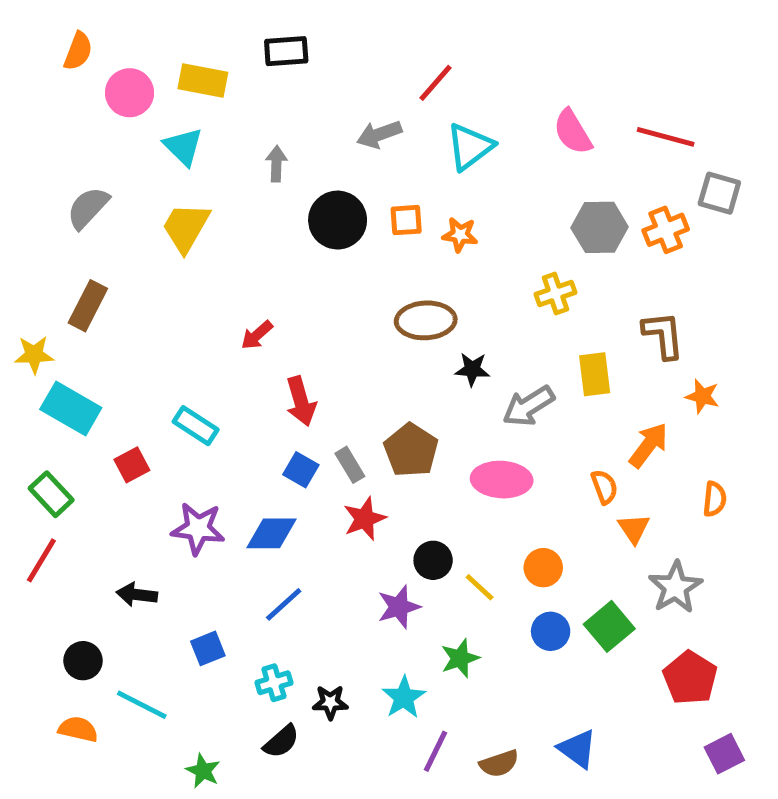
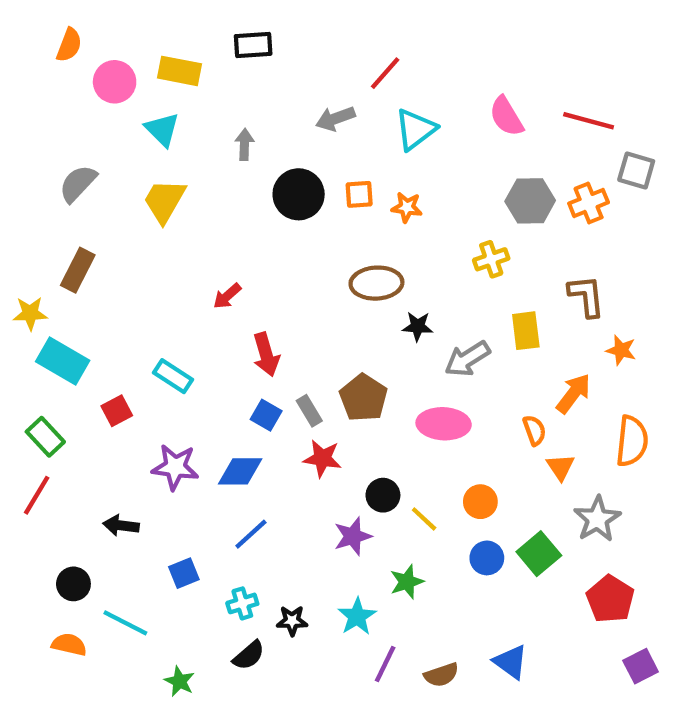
orange semicircle: (715, 499) -> (632, 441), size x1.6
red star: (365, 519) -> (322, 458), turned 30

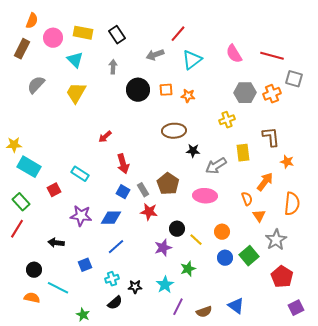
black rectangle: (253, 45) -> (117, 35), moved, turned 60
brown rectangle: (78, 270) -> (22, 49), moved

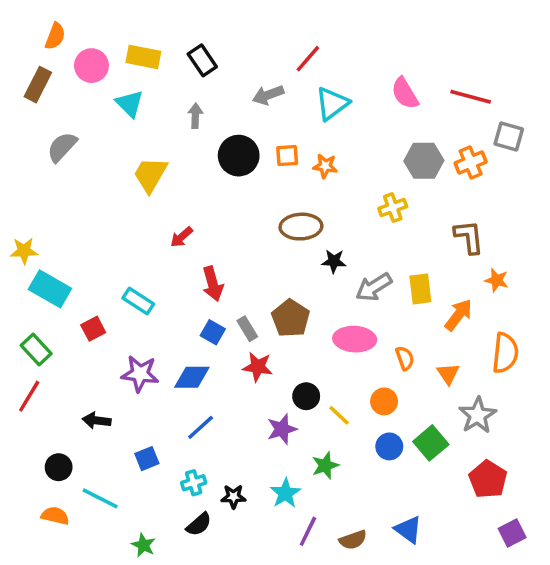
yellow trapezoid: (76, 93) -> (150, 175), moved
yellow rectangle: (243, 153) -> (420, 289), moved
orange semicircle: (247, 199) -> (405, 358), moved

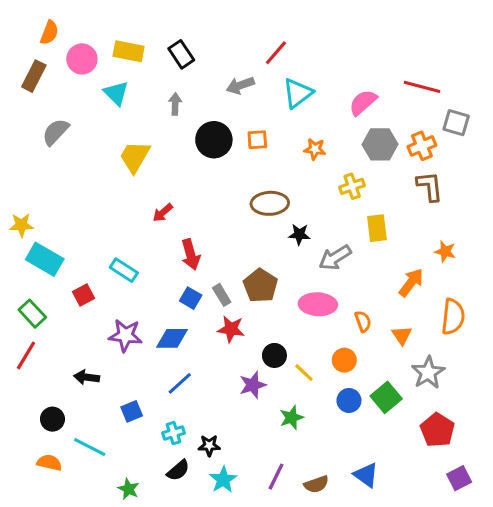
pink semicircle: (405, 93) -> (363, 102), moved, turned 80
orange star: (325, 166) -> (315, 149), moved
brown L-shape: (469, 237) -> (430, 186), moved
yellow rectangle: (420, 289) -> (377, 228), moved
cyan star: (285, 493) -> (223, 480), moved

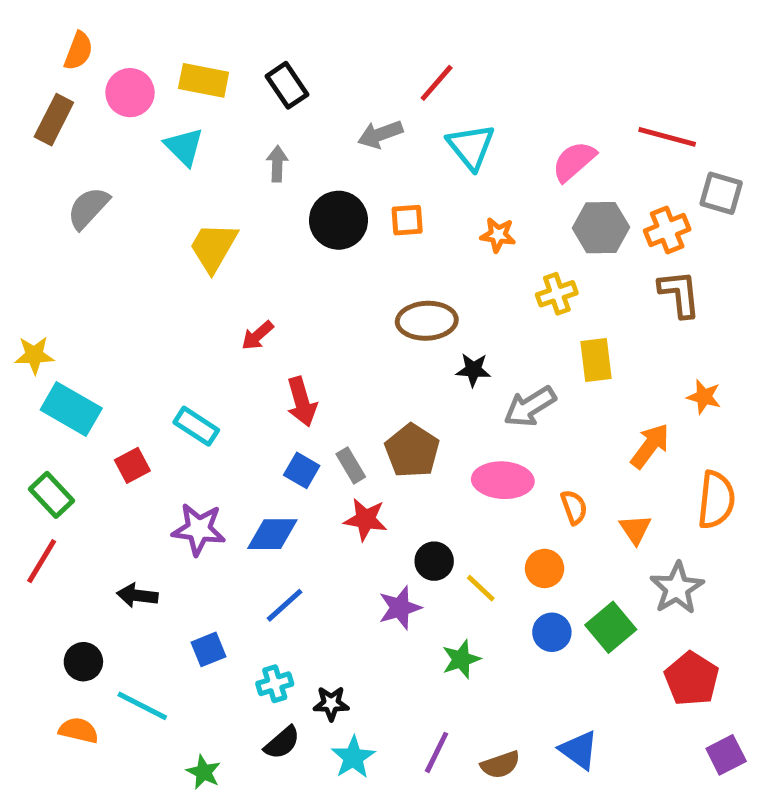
cyan triangle: (298, 93) -> (471, 147), turned -32

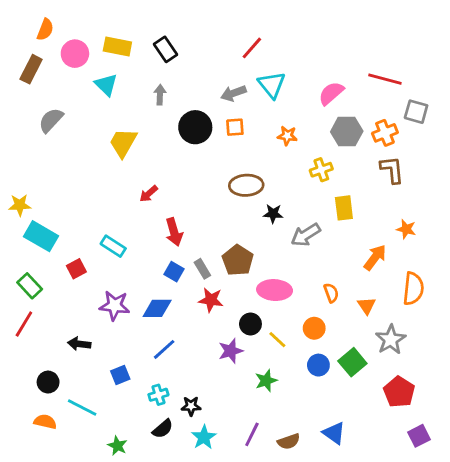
gray arrow: (380, 134) -> (233, 93), moved
pink ellipse: (503, 480) -> (275, 290), moved

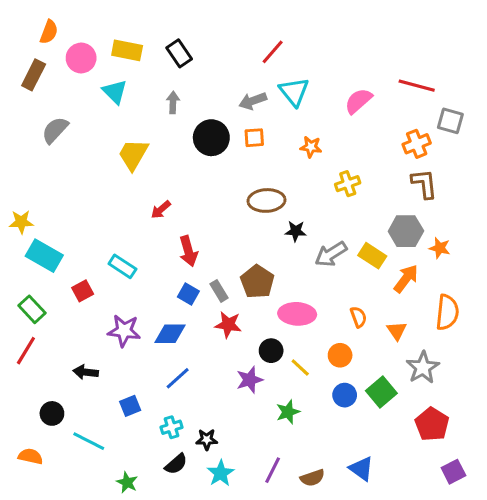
gray hexagon: (347, 131) -> (406, 231), moved
yellow rectangle: (344, 208) -> (372, 256), moved, turned -50
orange semicircle: (45, 422) -> (31, 456), moved

